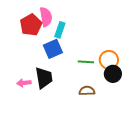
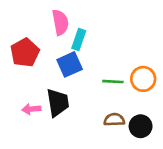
red pentagon: (31, 25) -> (25, 53), moved
black circle: (113, 74) -> (141, 126), moved

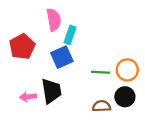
black circle: (141, 126) -> (125, 97), moved

